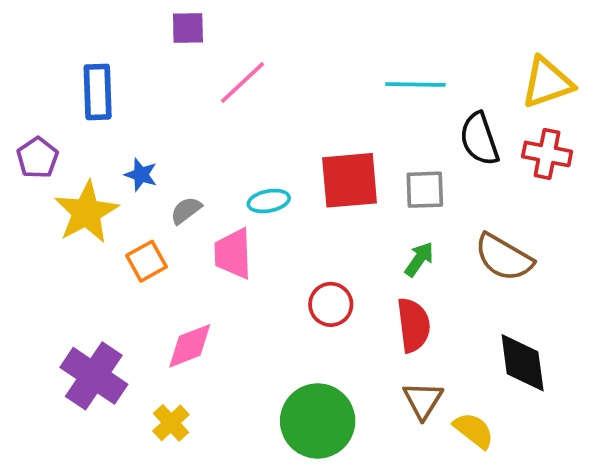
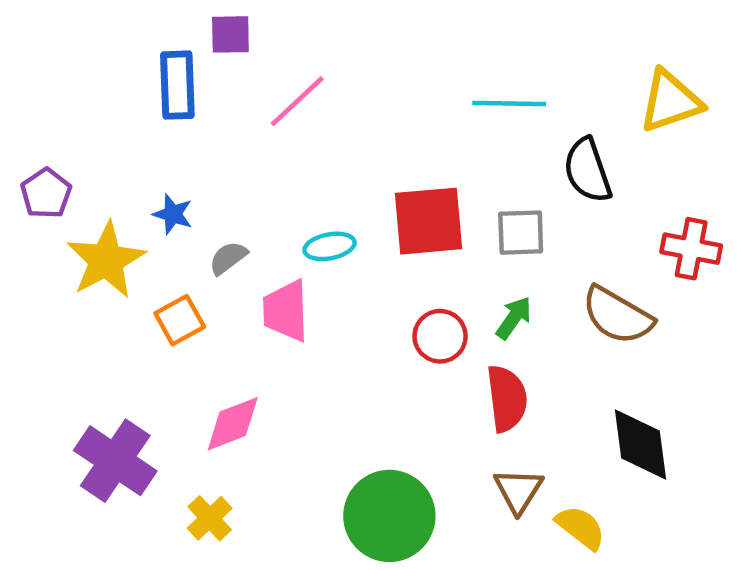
blue rectangle: (98, 92) -> (177, 85), moved
red cross: (547, 154) -> (691, 249), moved
red circle: (331, 304) -> (440, 336), moved

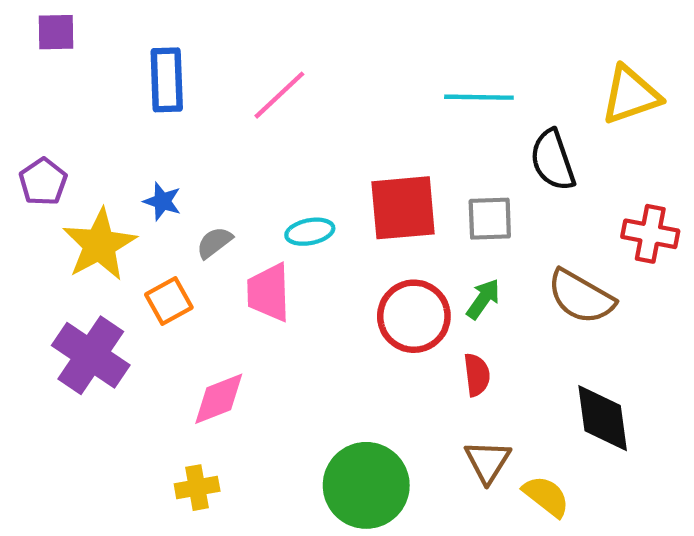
purple square: (230, 34) -> (56, 32), moved
red circle: (440, 336) -> (414, 316), size x1.4
red semicircle: (507, 398) -> (477, 375), size x0.7
purple cross: (115, 461) -> (91, 355), moved
yellow cross: (210, 518) -> (197, 488), turned 33

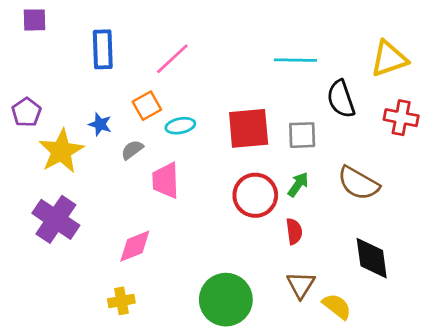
cyan ellipse: (310, 232) -> (180, 126), moved
red cross: (650, 234) -> (401, 118), moved
orange square: (169, 301) -> (147, 106), moved

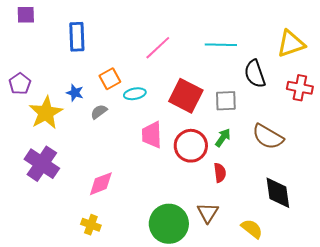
pink line: (172, 59) -> (158, 48), moved
red square: (249, 128) -> (186, 96), turned 32
pink trapezoid: (166, 181) -> (152, 135), moved
brown triangle: (301, 285) -> (208, 213), moved
yellow cross: (121, 301) -> (91, 225), turned 30

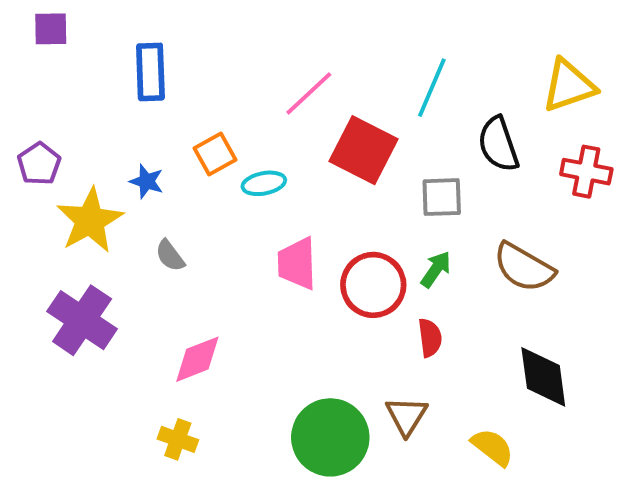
cyan line: (221, 45) -> (432, 88), turned -68
red square: (186, 96) -> (364, 150), moved
gray semicircle: (99, 112) -> (170, 256), moved, turned -90

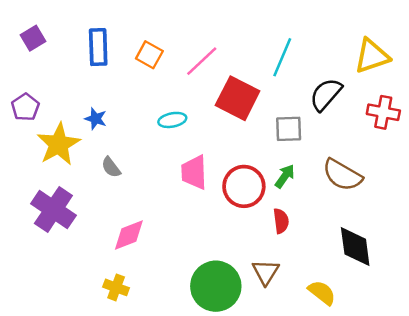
purple square: (51, 29) -> (33, 38), moved, turned -30
black semicircle: (498, 144) -> (326, 94), turned 60
orange square: (215, 154) -> (149, 55), moved, turned -32

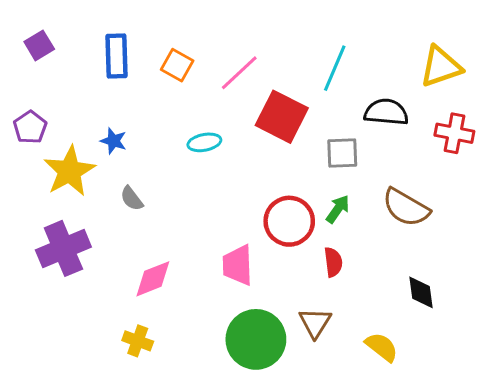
black semicircle: (326, 94) -> (386, 112), turned 54
pink trapezoid: (194, 172) -> (238, 265), moved
purple cross: (53, 209) -> (63, 248), turned 33
black diamond: (355, 247) -> (421, 292), size x0.7

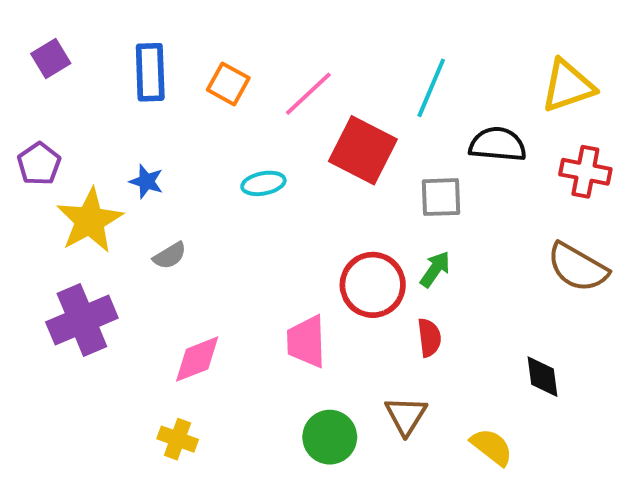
gray semicircle: (132, 198) -> (170, 256), turned -84
brown semicircle: (406, 208) -> (578, 267), moved
green circle: (256, 339) -> (330, 437), size x0.7

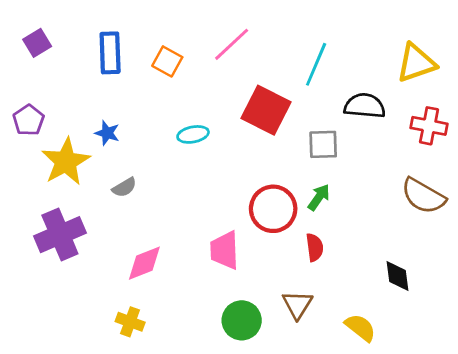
pink line: (308, 94) -> (232, 44), moved

